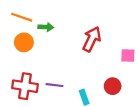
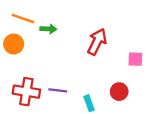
orange circle: (24, 42) -> (14, 44), moved

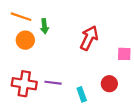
green arrow: (48, 29) -> (44, 26), turned 80
orange circle: (14, 44) -> (25, 40), moved

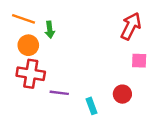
red arrow: (89, 38) -> (131, 26), moved
red cross: (24, 84) -> (31, 74), moved

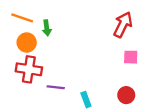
red circle: (122, 94) -> (126, 95), moved

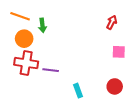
red arrow: (123, 25) -> (112, 22), size x0.6
purple line: (56, 87) -> (51, 70), moved

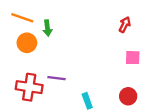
red cross: (26, 63) -> (29, 87), moved

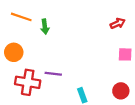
red arrow: (125, 25) -> (118, 23), turned 40
orange circle: (27, 43) -> (14, 52), moved

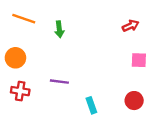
green arrow: (45, 27) -> (59, 29), moved
red cross: (28, 82) -> (20, 91), moved, size x0.7

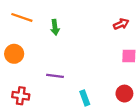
red cross: (20, 91) -> (21, 96), moved

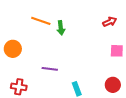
orange line: (22, 17) -> (41, 21), moved
green arrow: (55, 27) -> (61, 28), moved

